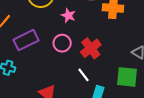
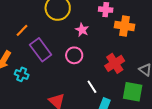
purple rectangle: (26, 40) -> (41, 50), turned 75
red cross: (91, 48) -> (115, 63), moved

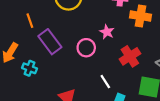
orange line: (22, 30) -> (30, 21), turned -64
pink star: (82, 30) -> (107, 32), moved

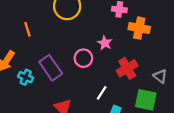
purple rectangle: (50, 42) -> (51, 68), moved
white line: (105, 82) -> (102, 93), turned 64

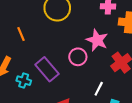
pink star: (105, 43) -> (97, 40), size x1.5

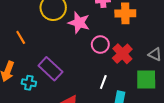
pink star: (97, 40) -> (79, 23), moved
pink circle: (78, 57) -> (100, 45), moved

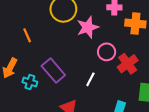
pink star: (79, 23) -> (88, 27), turned 30
white line: (103, 82) -> (90, 79), moved

